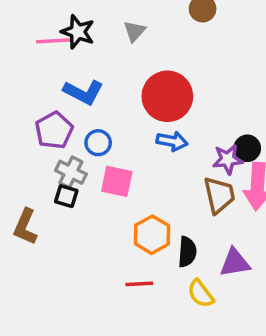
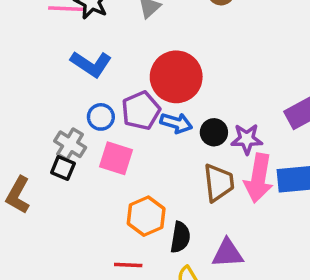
purple pentagon: (54, 130) -> (141, 111), moved
black circle: (247, 148) -> (214, 132), moved
purple star: (228, 159) -> (247, 139), moved

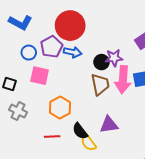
black circle: (214, 132) -> (102, 62), moved
gray cross: (70, 144) -> (18, 111), moved
black semicircle: (180, 237) -> (80, 131), moved, turned 138

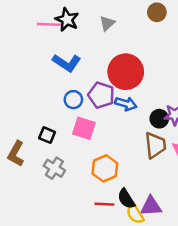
purple pentagon: (52, 47) -> (101, 95), turned -30
purple triangle: (109, 125) -> (151, 206), moved
red line: (52, 137) -> (104, 204), moved

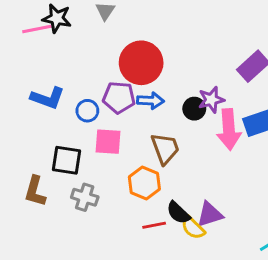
blue L-shape: (67, 63) -> (48, 98), moved
black square: (47, 135) -> (67, 160), size x1.5
brown trapezoid: (155, 145) -> (165, 148), moved

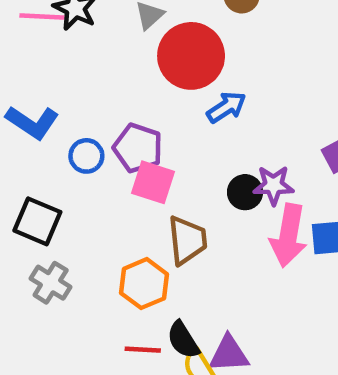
red circle: (141, 63) -> (191, 56), moved
blue arrow: (150, 101) -> (226, 107), moved, turned -50
pink square: (108, 142) -> (153, 182), moved

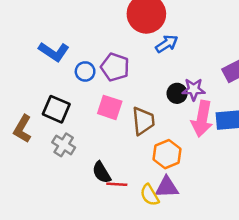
pink square: (153, 182) -> (110, 107), moved
orange hexagon: (144, 284) -> (167, 154), moved
black semicircle: (183, 340) -> (102, 172), moved

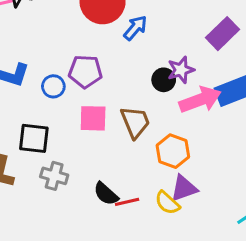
pink arrow: (202, 119) -> (200, 100), turned -104

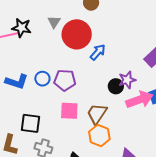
blue circle: (53, 86) -> (42, 79), moved
brown trapezoid: (135, 122) -> (97, 114), turned -125
orange hexagon: (173, 151) -> (99, 135), moved

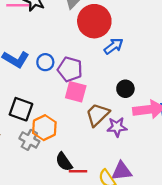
purple star: (127, 80) -> (117, 127), moved
pink square: (69, 111) -> (76, 92), moved
orange hexagon: (99, 135) -> (44, 128), moved

